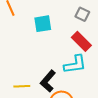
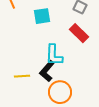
cyan L-shape: (75, 64) -> (54, 55), moved, turned 100

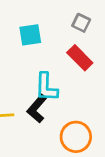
orange circle: (60, 92) -> (76, 137), moved

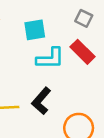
cyan L-shape: (46, 87) -> (50, 58), moved, turned -92

